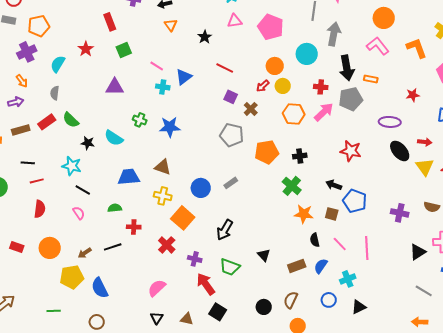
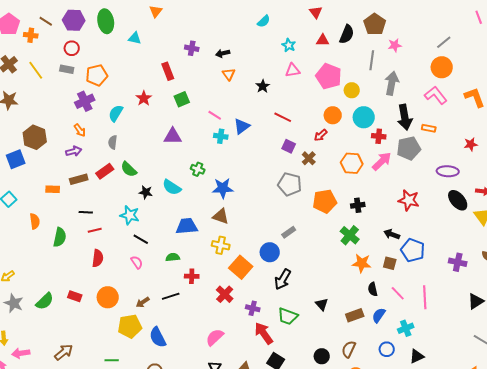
cyan circle: (307, 54) -> (364, 117), moved
yellow circle: (283, 86) -> (352, 90), moved
blue star: (170, 127) -> (223, 188), moved
blue circle: (201, 188) -> (270, 252), moved

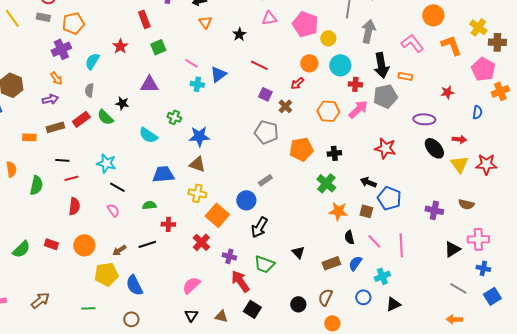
orange circle: (442, 67) -> (433, 15), moved
black star: (146, 192) -> (122, 103), moved

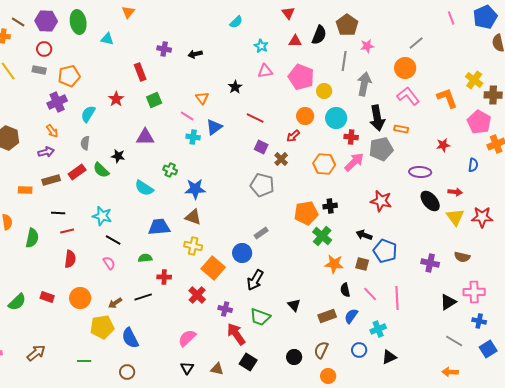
orange circle: (433, 15) -> (405, 68), moved
orange triangle: (205, 22) -> (202, 98), moved
orange pentagon: (301, 149) -> (306, 213), moved

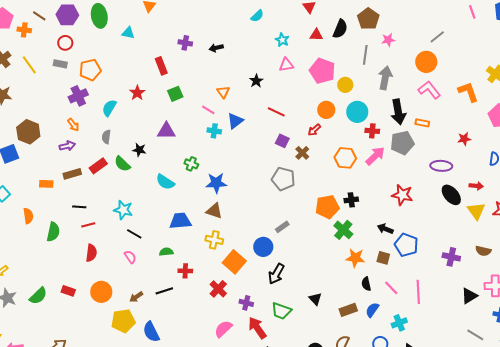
pink semicircle: (187, 338) -> (223, 329), moved

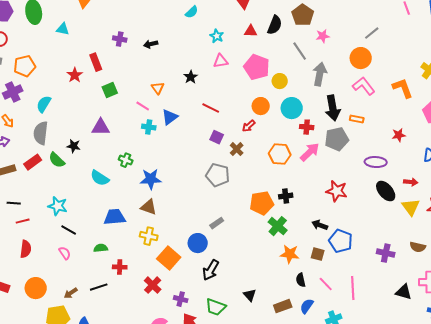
gray line: (365, 55) -> (300, 51), turned -42
red star: (137, 93) -> (75, 75), moved
gray semicircle: (106, 137) -> (41, 133), size x1.6
black triangle: (469, 296) -> (404, 292), turned 48

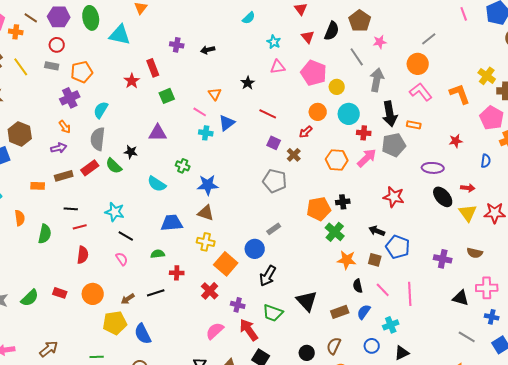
cyan triangle: (63, 29) -> (120, 35), size x1.6
red triangle: (251, 31) -> (308, 37), turned 48
black triangle: (250, 295) -> (307, 301), size x1.6

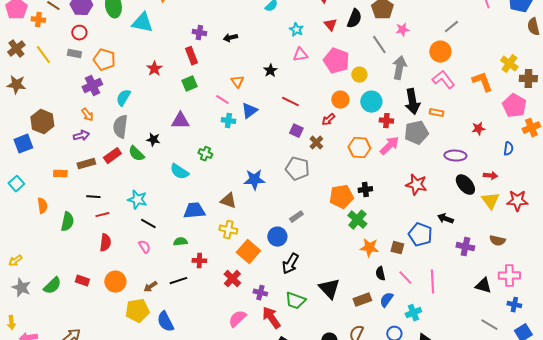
red rectangle: (153, 68) -> (191, 56), moved
orange pentagon: (82, 72) -> (104, 60), turned 30
blue star: (208, 185) -> (254, 180), moved
black arrow: (377, 231) -> (445, 219), moved

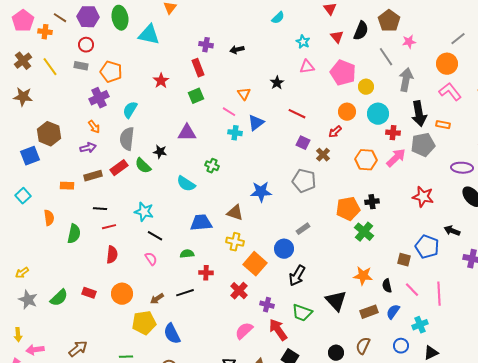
orange star: (369, 248) -> (363, 276), moved

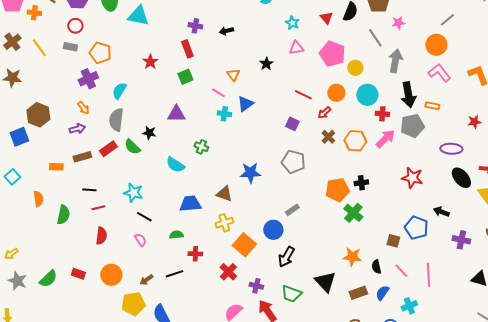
red line: (297, 114) -> (303, 95), moved
brown cross: (323, 155) -> (328, 137), moved
yellow cross: (235, 242) -> (224, 223), turned -30

